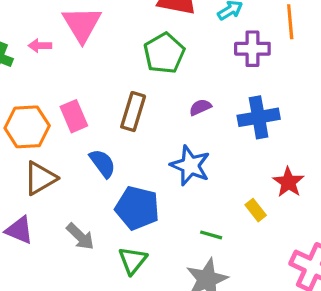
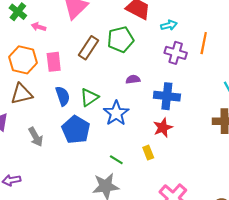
pink arrow: (40, 46) -> (39, 27), moved
brown rectangle: (133, 112) -> (89, 48), moved
red star: (288, 182) -> (163, 128), moved
green triangle: (133, 260) -> (89, 97), moved

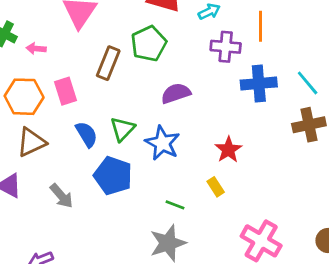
purple semicircle: (133, 79) -> (176, 93), size x1.5
blue cross: (167, 96) -> (259, 83), moved

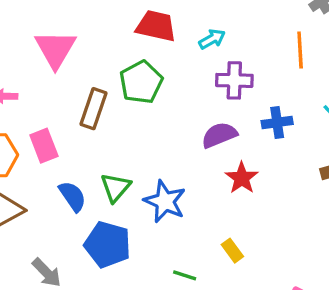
orange line: (260, 26) -> (300, 50), moved
blue cross: (259, 83) -> (277, 123), size x0.7
purple semicircle: (176, 93) -> (219, 135), moved
red star: (228, 150) -> (242, 178), moved

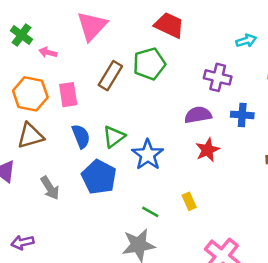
cyan arrow: (212, 39) -> (246, 41), moved

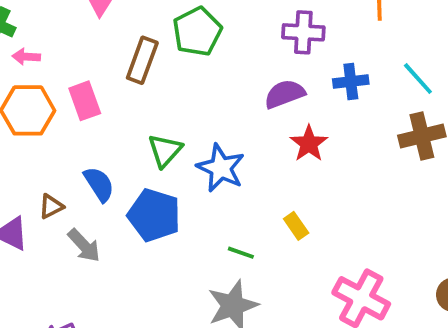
pink arrow: (48, 52) -> (26, 57), moved
brown triangle: (30, 136) -> (51, 206), moved, size x0.6
blue semicircle: (81, 136) -> (99, 184), moved

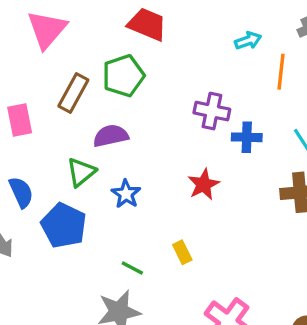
purple cross: (303, 32) -> (212, 111), moved
purple semicircle: (285, 94) -> (111, 136), moved
blue star: (221, 168) -> (126, 194), size x0.7

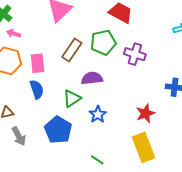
purple cross: (212, 111) -> (135, 54), moved
blue semicircle: (21, 192) -> (37, 89), moved
yellow rectangle: (182, 252) -> (143, 147), moved, size x2.0

